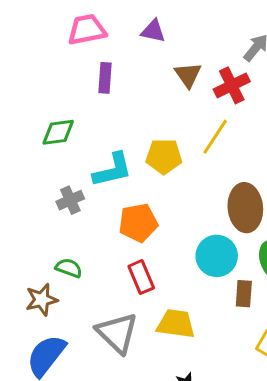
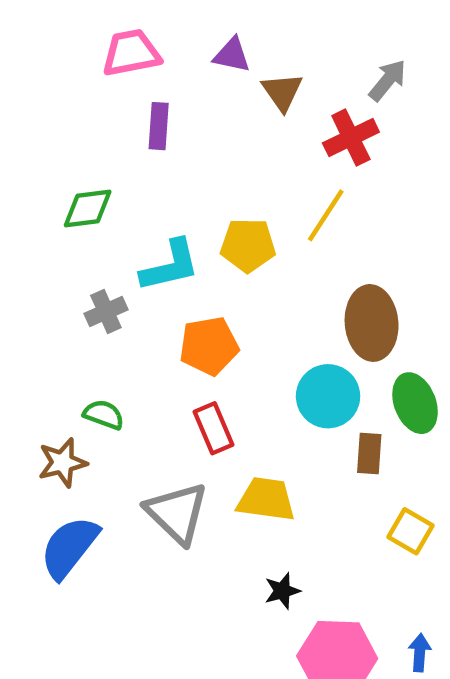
brown triangle: (188, 75) -> (282, 92), moved

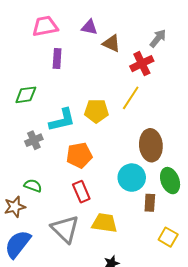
brown triangle: (282, 92) -> (112, 43), turned -30

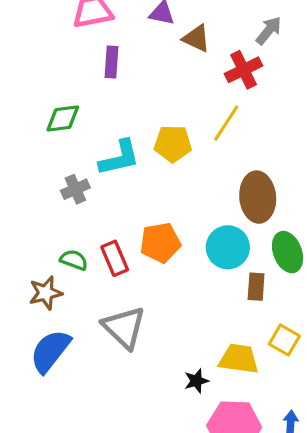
orange pentagon: (79, 155) -> (160, 243), moved
red rectangle: (81, 192) -> (115, 258), moved
yellow trapezoid: (104, 223) -> (239, 359), moved

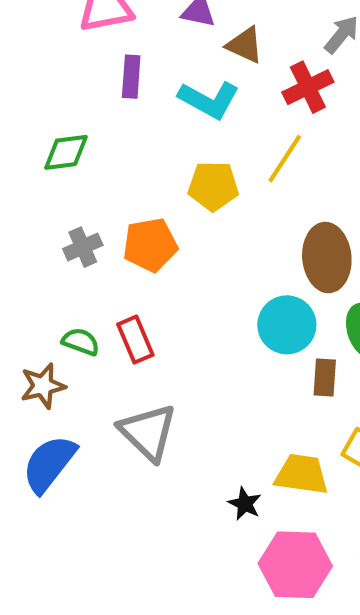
cyan L-shape: (119, 158) -> (209, 100), moved, turned 42
orange pentagon: (160, 243) -> (150, 245), moved
black star: (196, 381) -> (245, 504), turned -30

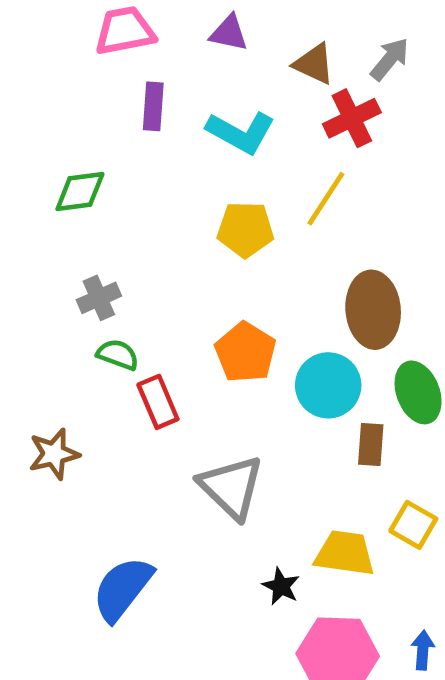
brown triangle: (245, 45) -> (314, 64), moved
orange pentagon: (150, 245) -> (245, 352), moved, turned -30
green semicircle: (81, 342) -> (118, 355), moved
gray triangle: (148, 432) -> (231, 487), moved
blue semicircle: (49, 464) -> (122, 589), moved

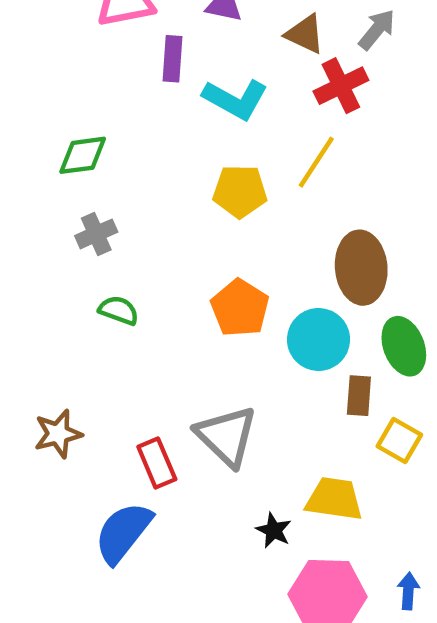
purple rectangle: (153, 106) -> (173, 59), moved
gray cross: (99, 298) -> (96, 234), moved
red rectangle: (158, 402) -> (157, 463), moved
brown star: (54, 454) -> (58, 434), moved
yellow square: (413, 525) -> (399, 441), moved

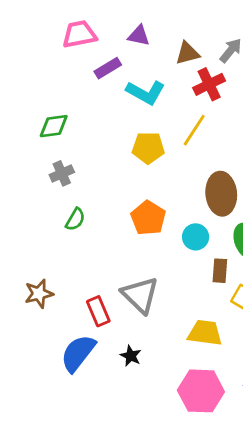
brown triangle: (305, 34) -> (187, 53), turned -40
purple rectangle: (173, 59) -> (108, 68), turned 55
green semicircle: (119, 310) -> (75, 219), turned 100
cyan circle: (319, 339) -> (196, 237), size x0.7
black star: (274, 530) -> (131, 356), moved

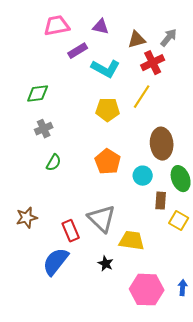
yellow trapezoid: (205, 333) -> (132, 241), moved
black star: (131, 356) -> (106, 264), moved

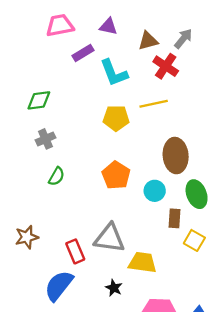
red cross: (153, 63) -> (166, 66), turned -30
cyan L-shape: (106, 69) -> (114, 73), turned 40
yellow line: (142, 97) -> (154, 104), turned 45
gray triangle: (102, 219) -> (109, 238), turned -36

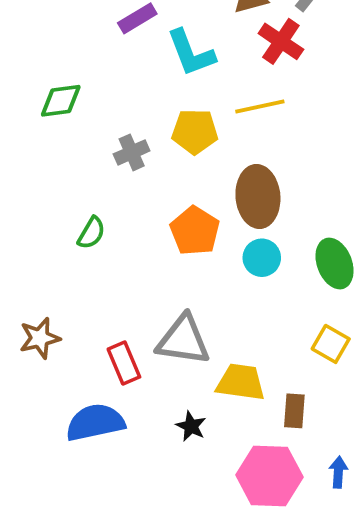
gray cross: (46, 139) -> (132, 152), moved
brown ellipse: (176, 156) -> (258, 196), moved
brown rectangle: (175, 218) -> (294, 411), moved
blue semicircle: (59, 286) -> (95, 422), turned 40

